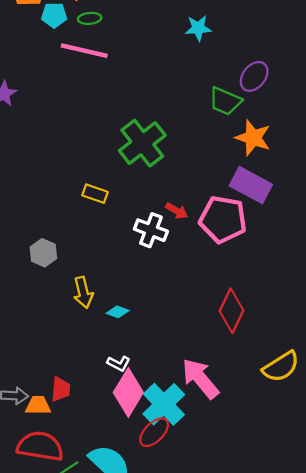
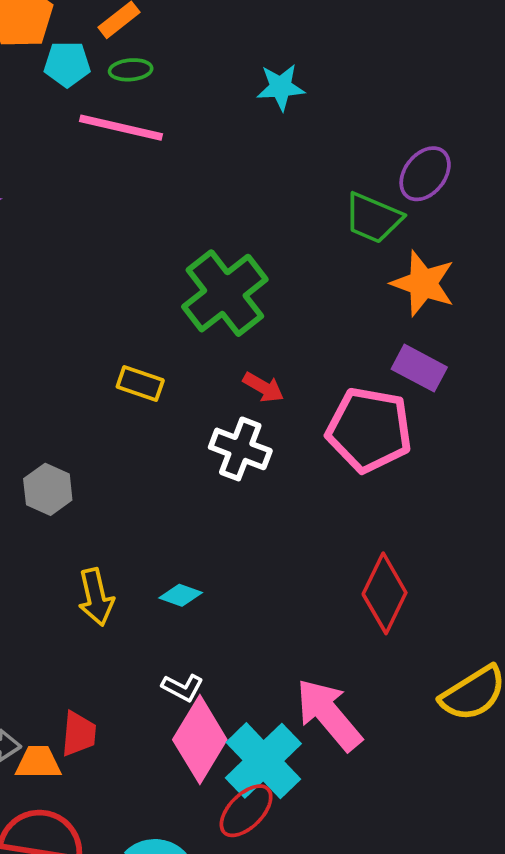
cyan star: (198, 28) -> (281, 87), moved
purple rectangle: (251, 185) -> (419, 368), size x0.7
red arrow: (177, 211) -> (263, 387), moved
yellow arrow: (83, 292) -> (96, 597), moved

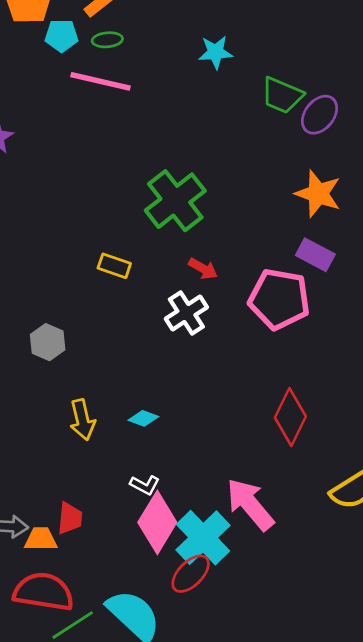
green trapezoid: (373, 218) -> (282, 95), moved
white cross: (240, 449) -> (186, 313), turned 36

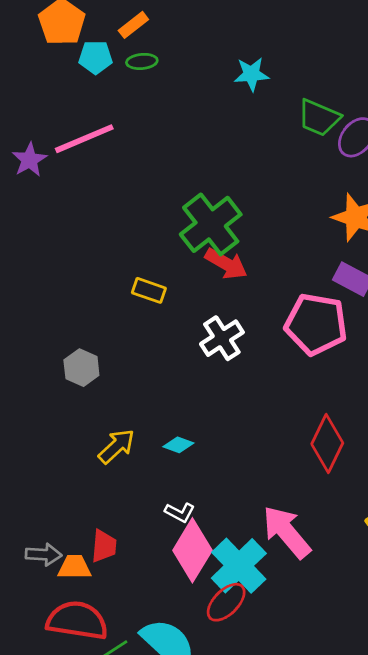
pink line: (100, 81) -> (84, 139), moved, turned -36
red arrow: (203, 269) -> (226, 264), moved, size x1.4
yellow arrow: (82, 420) -> (117, 446), turned -120

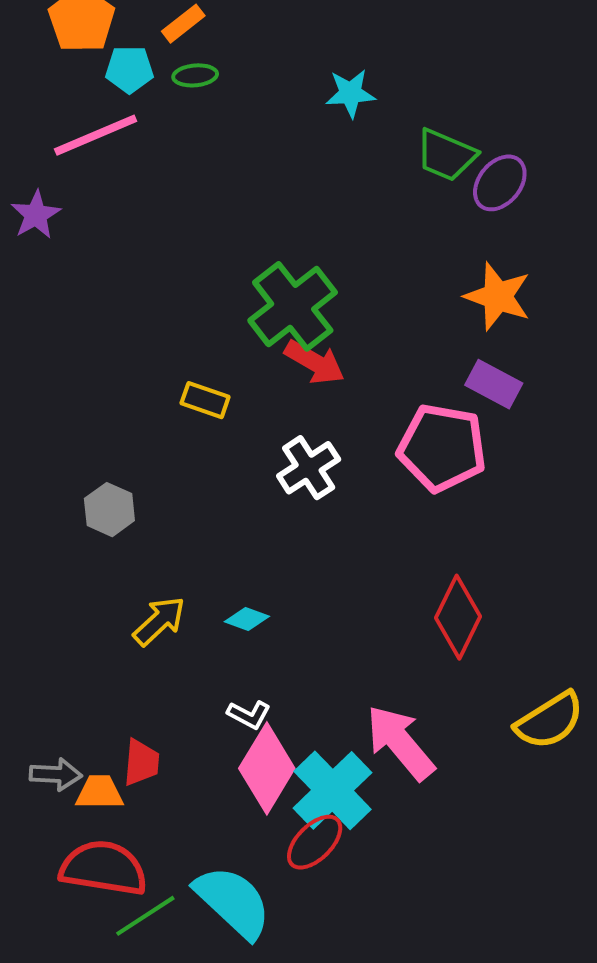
pink line: (84, 139) -> (96, 135), moved

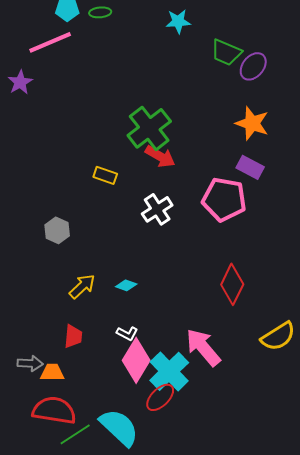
red trapezoid: (141, 762) -> (73, 336), moved

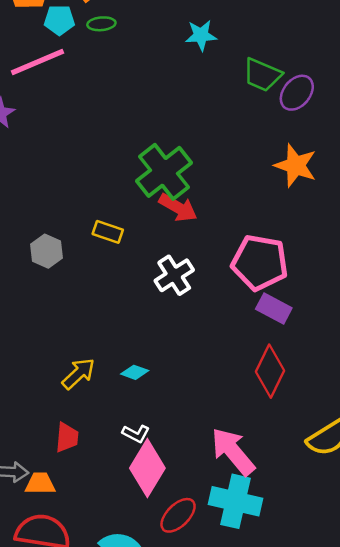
purple rectangle: (250, 167) -> (274, 308), moved
gray hexagon: (57, 230) -> (47, 251), moved
cyan cross: (169, 371) -> (235, 501), moved, turned -33

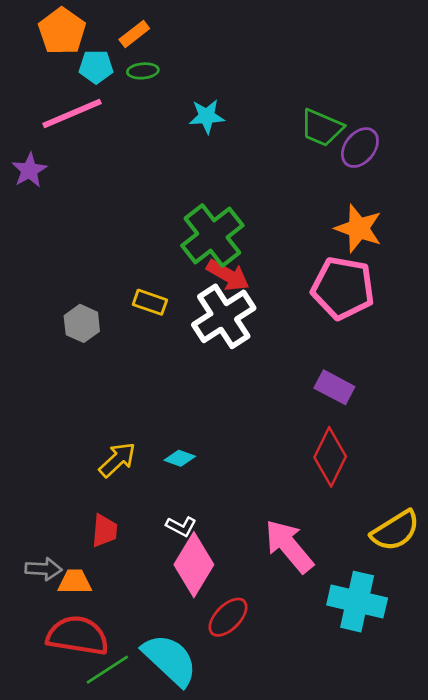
cyan star: (201, 35) -> (207, 116), moved
pink pentagon: (260, 263) -> (343, 288), moved
white cross: (174, 275) -> (224, 316), moved, size x1.4
cyan cross: (235, 501) -> (357, 602), moved

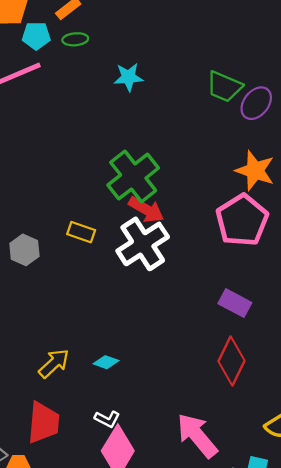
pink pentagon: (343, 288) -> (242, 220), turned 30
red trapezoid: (105, 531) -> (43, 423), size x1.5

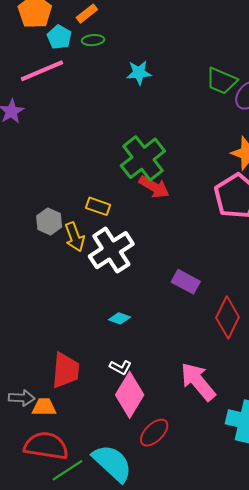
cyan pentagon: (36, 36) -> (59, 37), turned 30
white cross: (143, 244) -> (111, 250), moved
purple rectangle: (235, 303) -> (186, 282), moved
yellow arrow: (54, 363) -> (75, 237), moved, turned 112

